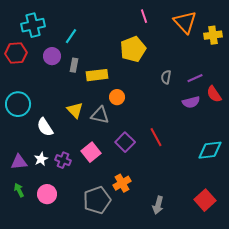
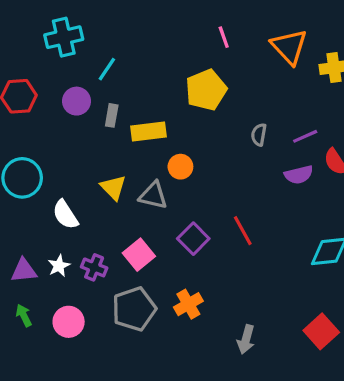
cyan cross: (33, 25) -> (64, 37), moved
gray pentagon: (97, 200) -> (134, 309), moved

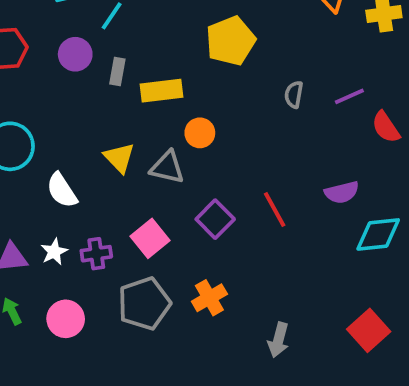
purple semicircle: (299, 175) -> (342, 192), moved
purple cross: (94, 267) -> (96, 254), turned -30

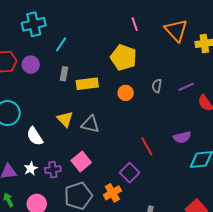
yellow pentagon: (231, 41) -> (124, 58), turned -30
purple circle: (75, 54) -> (31, 65), moved
orange circle: (200, 133) -> (126, 93), moved
purple square: (215, 219) -> (130, 173), moved

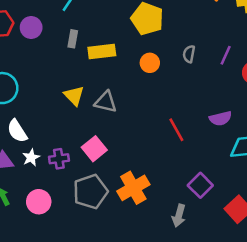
purple line: (186, 87) -> (226, 55), turned -42
white semicircle: (35, 136) -> (17, 131), moved
purple square: (130, 173) -> (200, 185), moved
orange cross: (112, 193) -> (133, 188), size x1.4

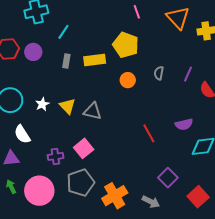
yellow rectangle: (102, 51) -> (95, 60), moved
white star: (31, 158) -> (42, 104), moved
orange cross: (133, 188) -> (115, 196), moved
pink circle: (39, 202) -> (39, 191), size x1.5
gray arrow: (179, 216) -> (151, 202), turned -78

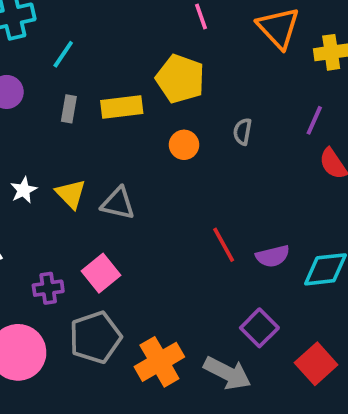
purple line: (188, 74) -> (314, 120), moved
purple semicircle: (184, 124) -> (273, 256), moved
gray arrow: (151, 202) -> (227, 373), size x1.4

